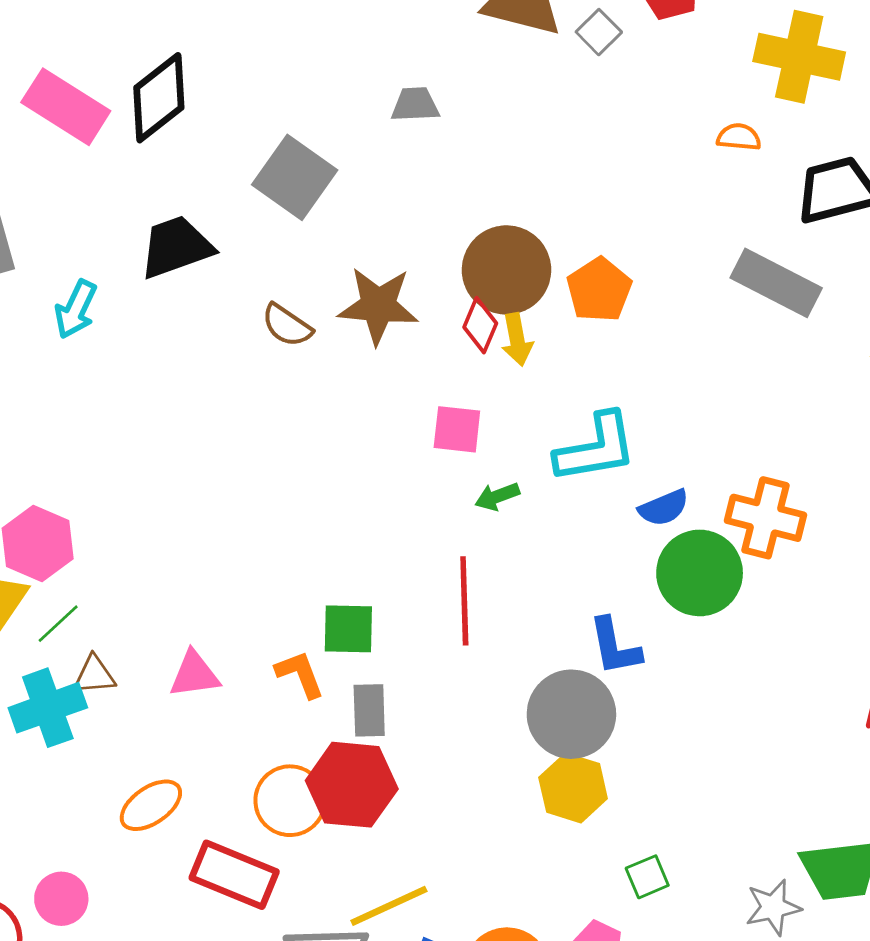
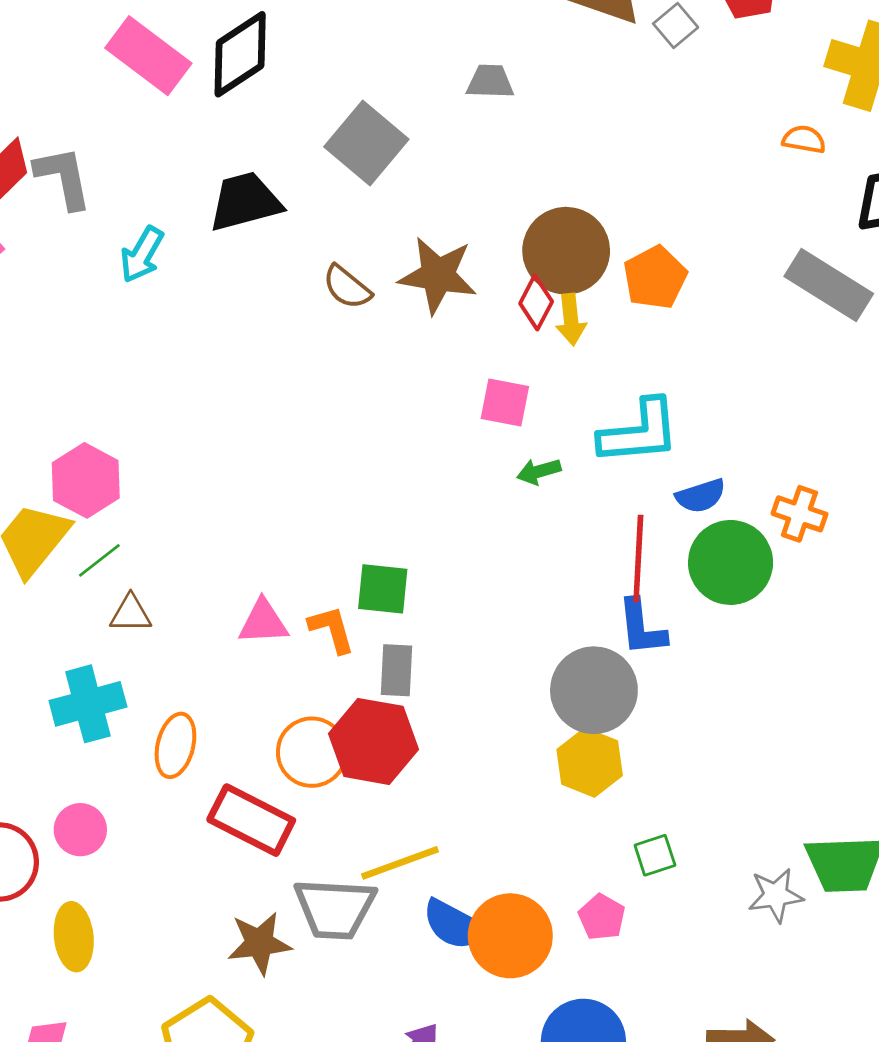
orange cross: (766, 518) -> (799, 514), size x0.7
red line: (464, 601) -> (638, 559), moved
pink triangle: (194, 674) -> (263, 622), moved
cyan cross: (48, 708) -> (88, 704), moved
orange ellipse: (151, 805) -> (175, 745), turned -46

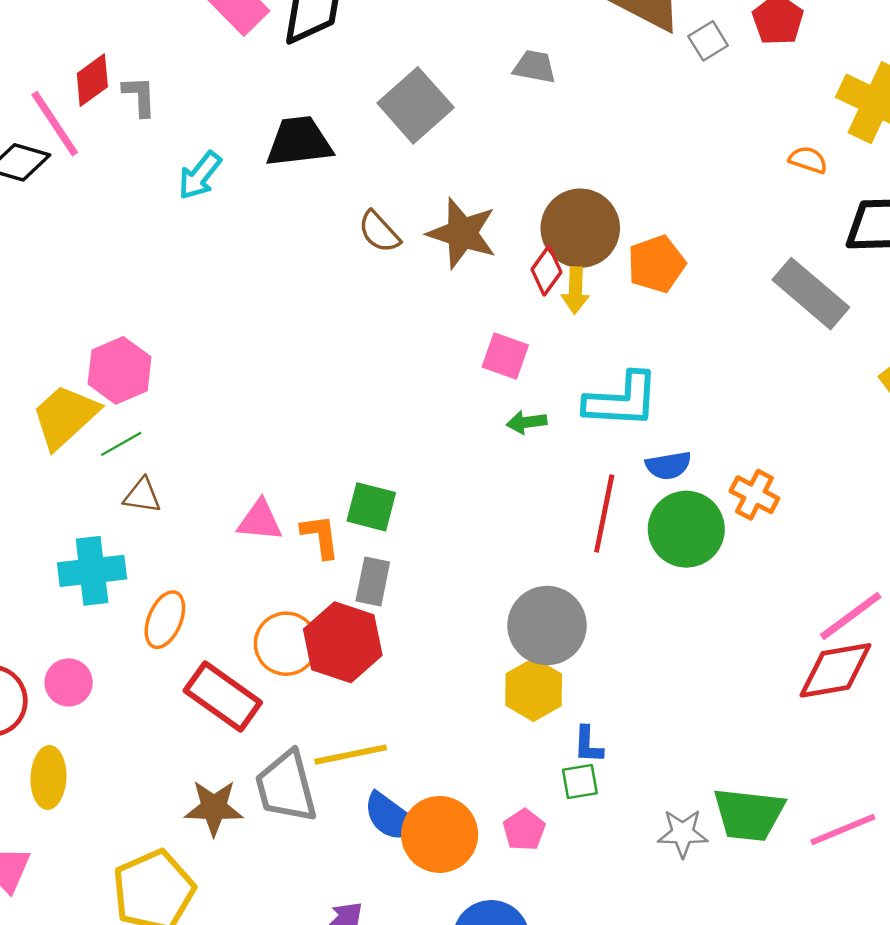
gray L-shape: (63, 178) -> (139, 96), size x0.7
blue L-shape: (642, 627) -> (588, 745), moved, size x0.7
gray trapezoid: (335, 909) -> (286, 787), turned 64

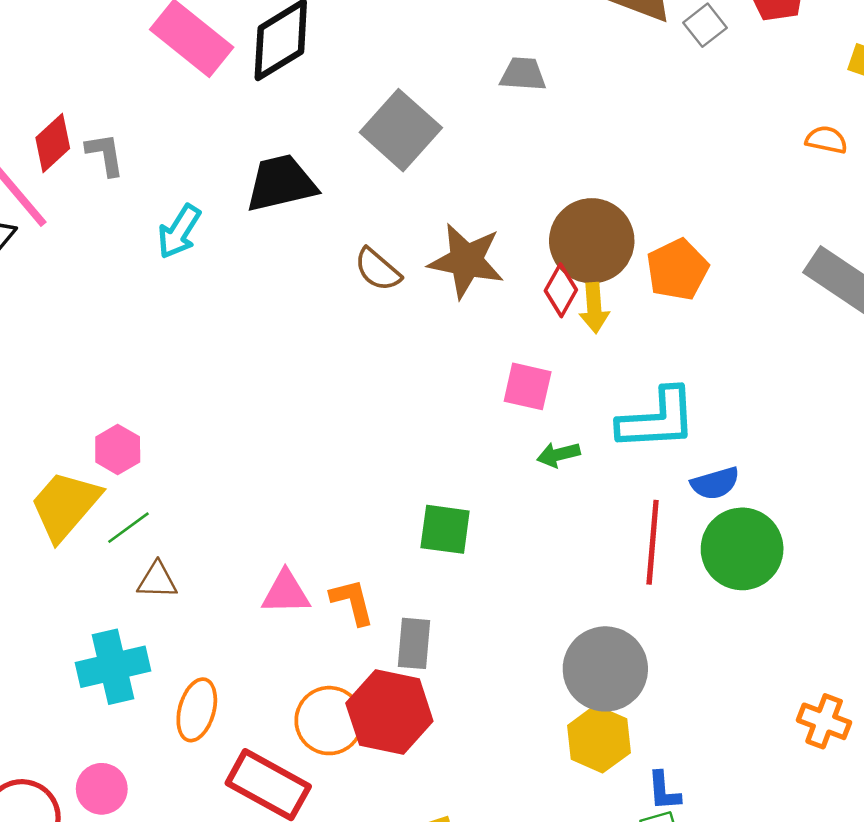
pink hexagon: (120, 370) -> (118, 449), size x0.7
orange cross: (754, 495) -> (824, 721), moved
green square: (371, 507) -> (445, 529), moved

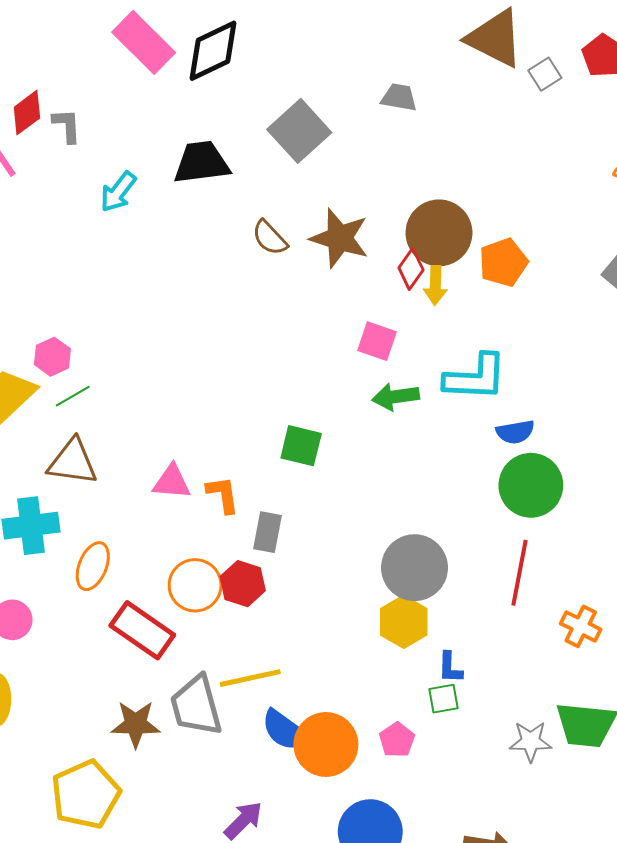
green arrow: (558, 455) -> (396, 397), size x1.4
green line: (128, 528) -> (73, 396), moved
red line: (653, 542) -> (520, 573), moved
brown triangle: (157, 580) -> (73, 462), size x1.6
red hexagon: (389, 712) -> (243, 584), size x0.7

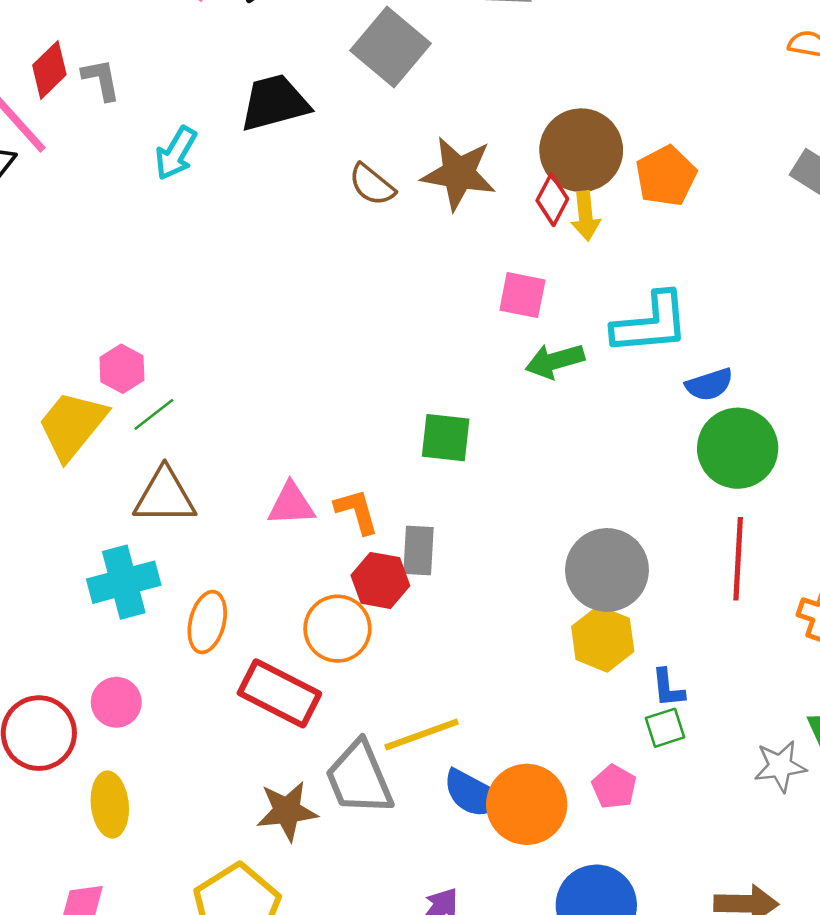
red hexagon: (243, 584) -> (380, 580), moved

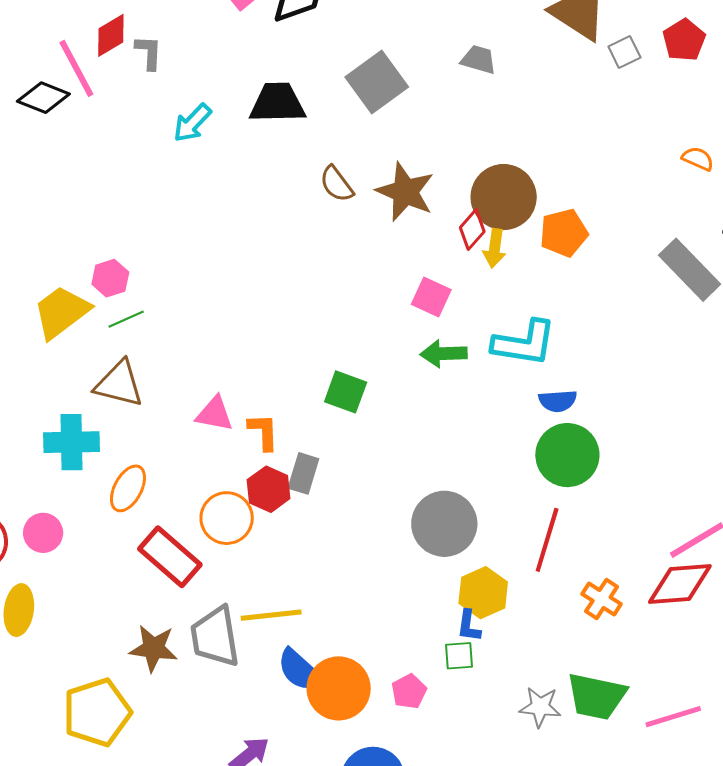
yellow hexagon: (603, 639) -> (483, 593), moved

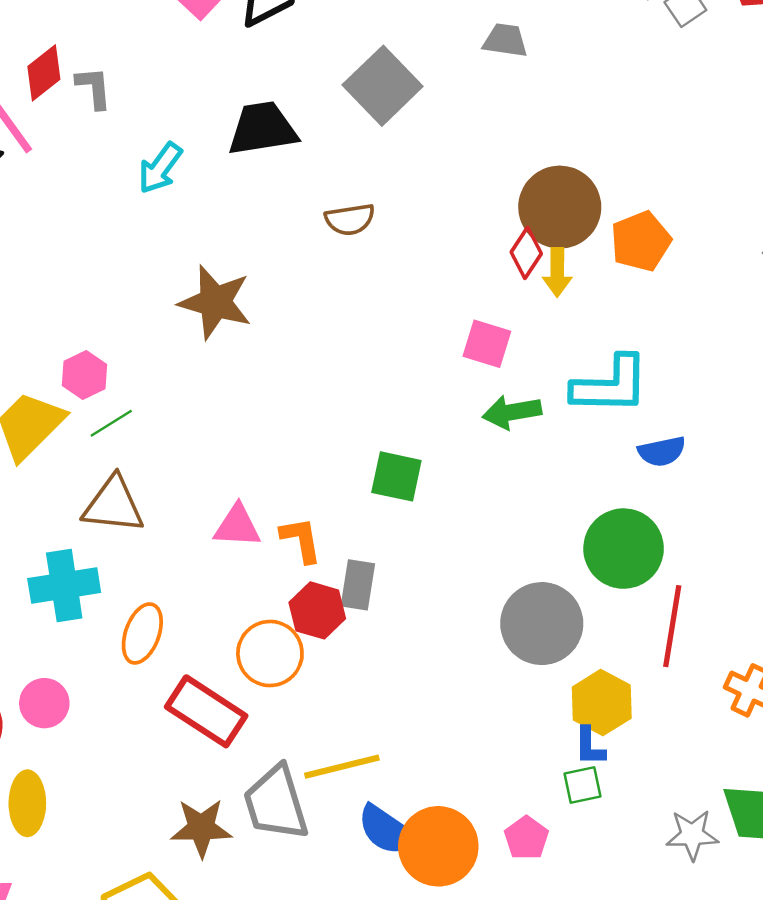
brown semicircle: (337, 184) -> (350, 219), turned -54
brown star: (405, 192) -> (215, 302), moved
green circle: (567, 455) -> (624, 549), moved

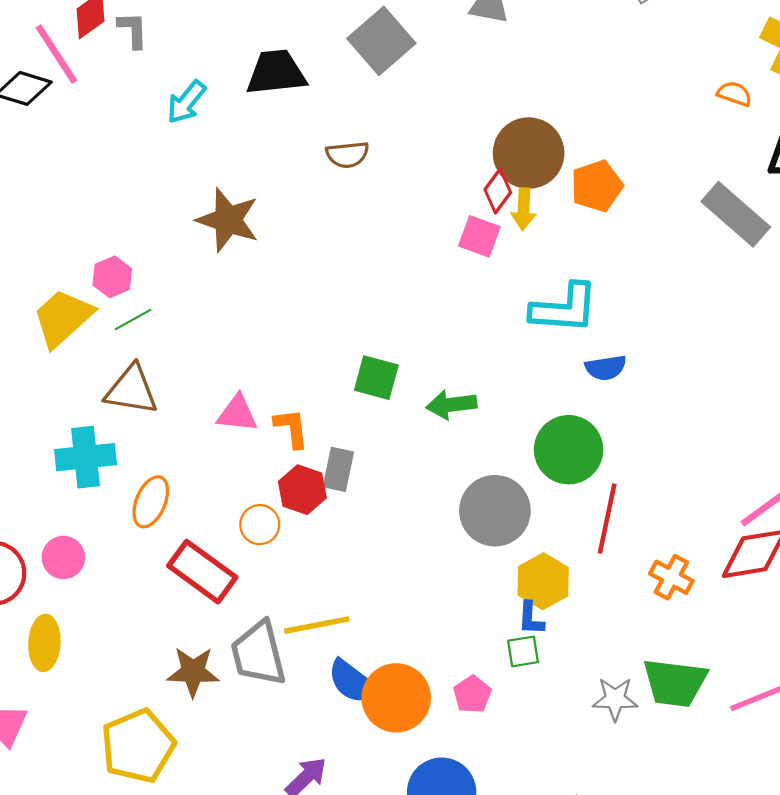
pink square: (487, 344) -> (479, 236), moved
green arrow: (512, 412) -> (451, 405), moved
orange circle: (270, 653) -> (260, 525), size x0.7

